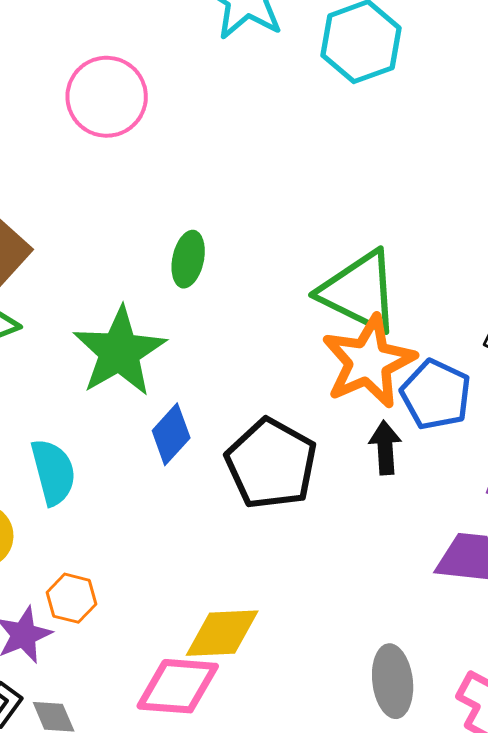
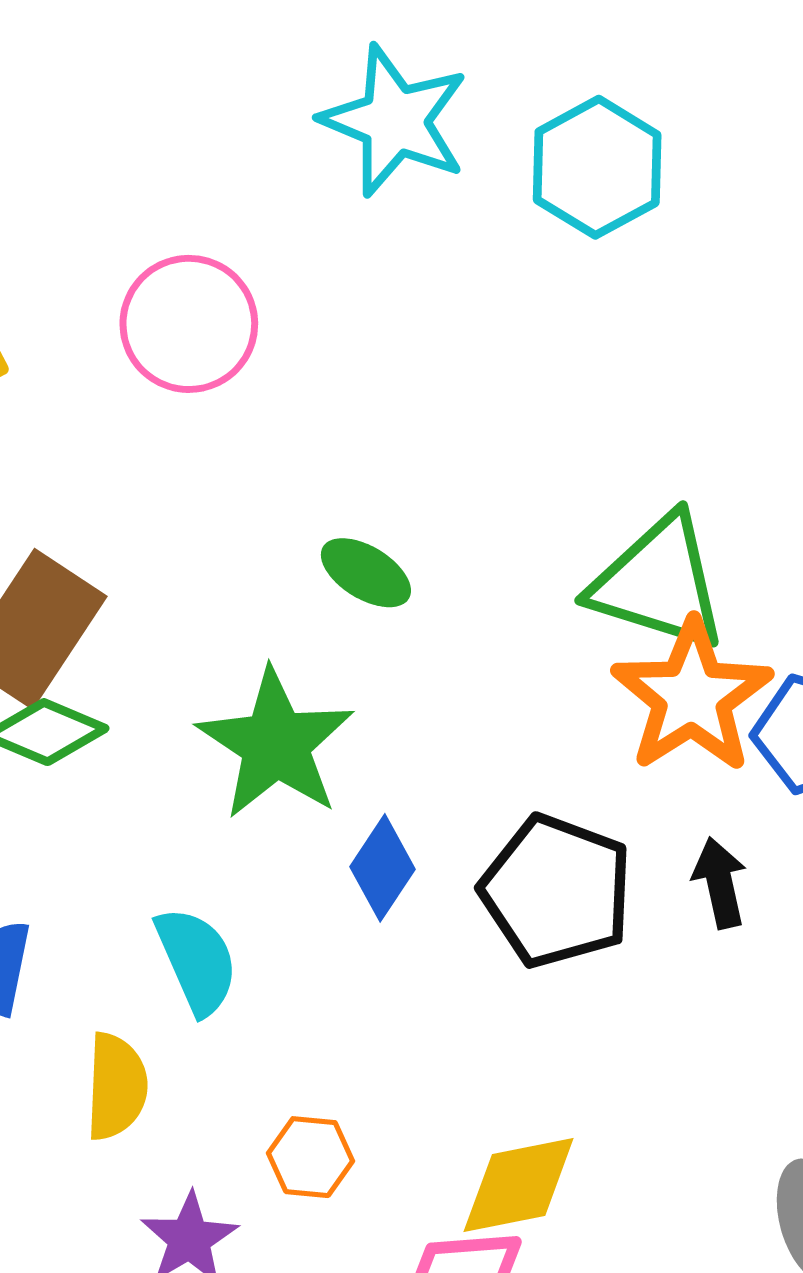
green ellipse: (188, 259) -> (366, 573), turned -62
black arrow: (385, 448) -> (720, 883), moved
orange hexagon: (71, 598) -> (310, 1157), moved

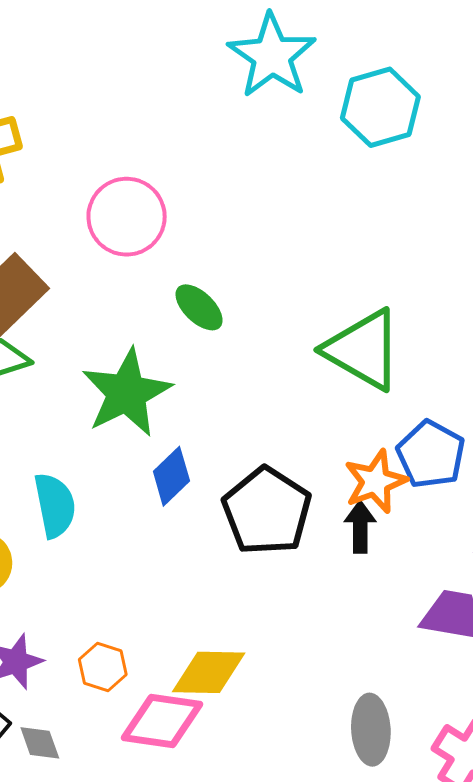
pink circle: (189, 324) -> (127, 217), moved
orange star: (692, 696) -> (375, 482), moved, size x0.7
orange hexagon: (310, 1157) -> (103, 667), moved

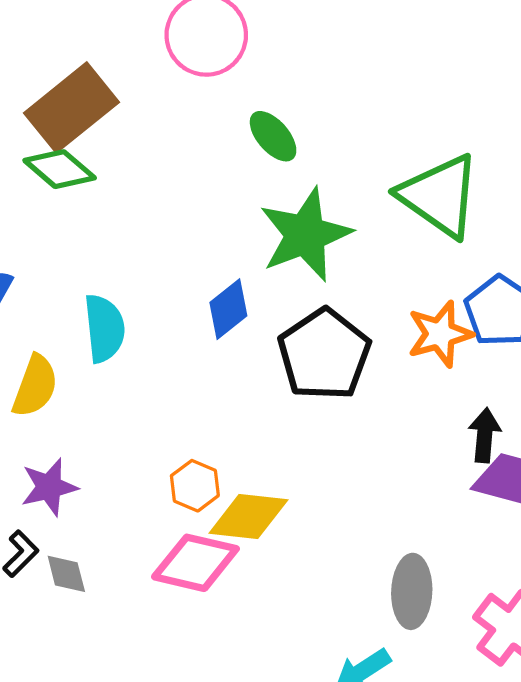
green star: (127, 393) -> (305, 235), moved
black arrow: (360, 527) -> (485, 435), moved
orange hexagon: (103, 667) -> (195, 486), moved

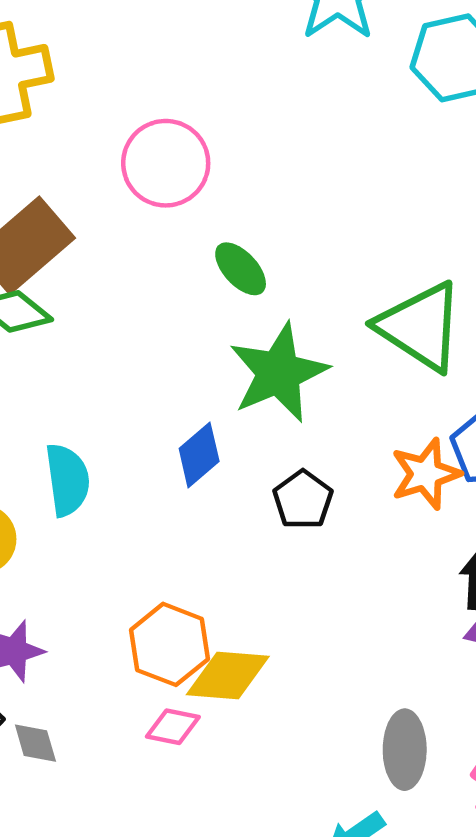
black pentagon: (324, 354) -> (303, 500), size x0.6
orange hexagon: (195, 486) -> (169, 644), size x1.5
pink diamond: (195, 563) -> (173, 727), size x0.6

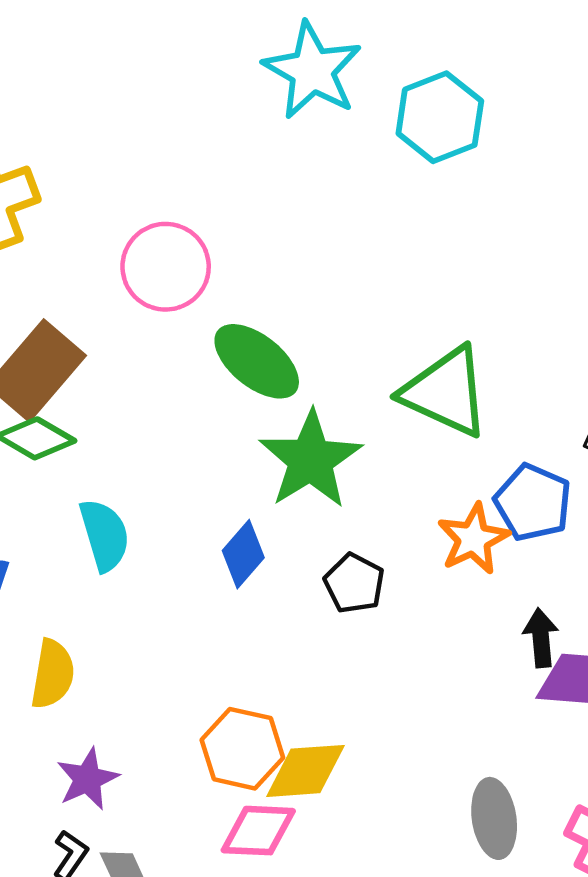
green ellipse: (241, 269) -> (257, 361), size x1.5
cyan semicircle: (67, 480) -> (104, 535), moved
pink diamond: (173, 727) -> (258, 831), size x1.4

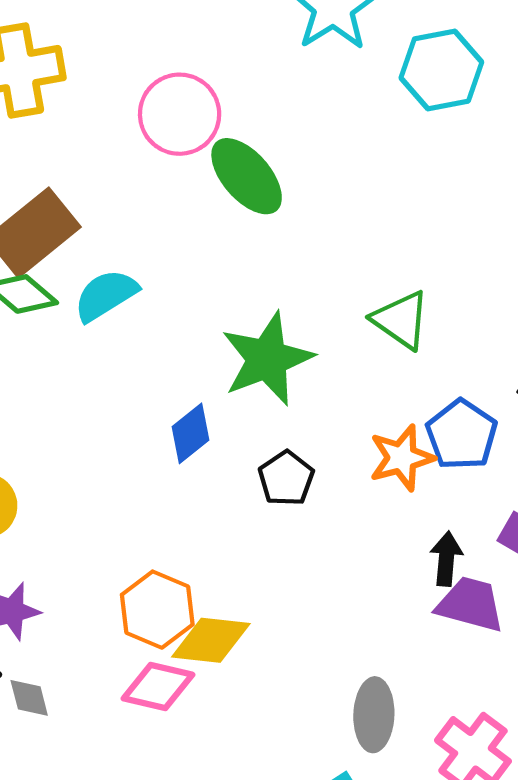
pink circle: (166, 267) -> (180, 114), moved
green ellipse: (257, 361) -> (247, 176), moved
green triangle: (446, 392) -> (401, 320), size x0.7
cyan semicircle: (104, 535) -> (106, 295), moved, turned -116

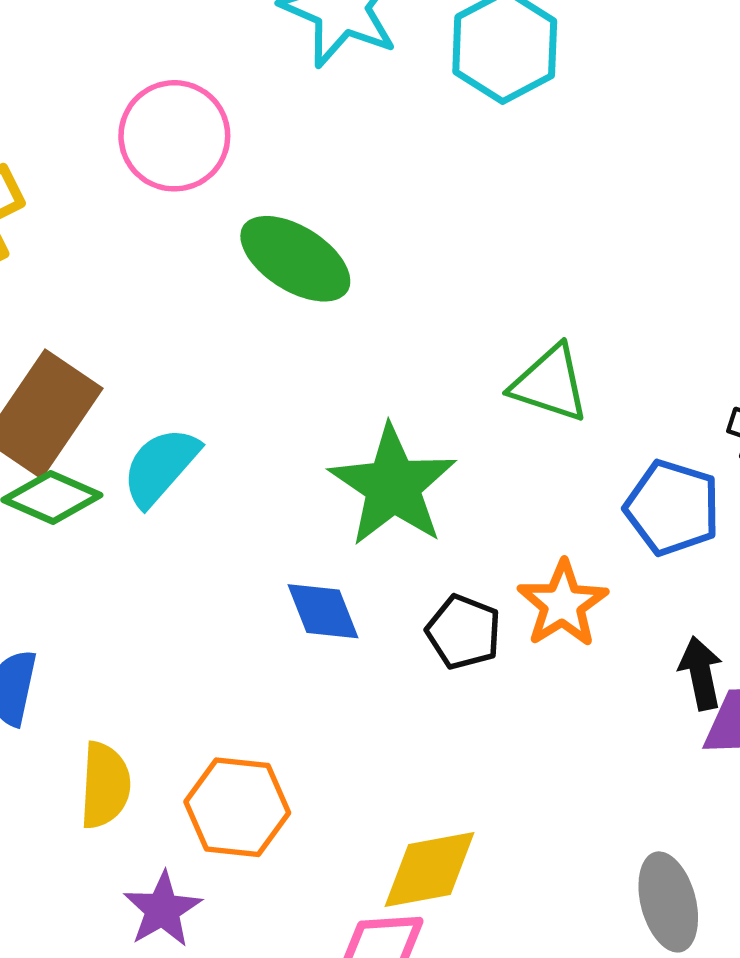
pink circle: (180, 114) -> (174, 136), moved
blue diamond: (190, 433) -> (323, 611), turned -56
orange star: (402, 458) -> (563, 604), moved
orange hexagon: (157, 610) -> (237, 807), moved

